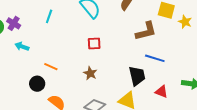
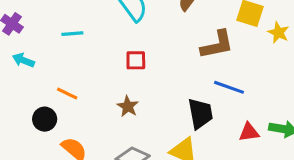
cyan line: (49, 16) -> (72, 34), moved, turned 64
red triangle: (161, 92) -> (249, 132), moved, turned -32

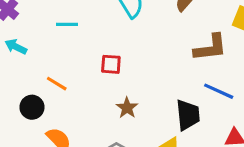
red square: (136, 60) -> (111, 64), moved
brown star: (128, 106) -> (127, 108), moved

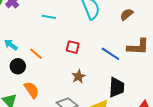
cyan arrow: (16, 47) -> (11, 45), moved
blue line: (219, 91) -> (110, 54), moved

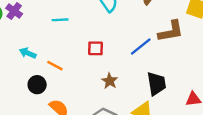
cyan arrow: (11, 45) -> (28, 53), moved
blue line: (110, 54) -> (141, 47), turned -60

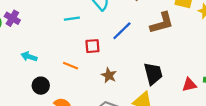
cyan line: (60, 20) -> (72, 19), moved
blue line: (141, 47) -> (122, 31), moved
orange line: (55, 66) -> (71, 66), moved

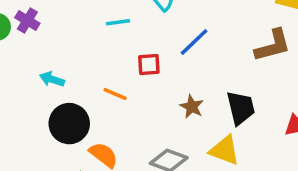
brown L-shape: (162, 23) -> (273, 46), moved
brown star: (109, 75) -> (192, 107), moved
black circle: (41, 86) -> (69, 124), size x1.5

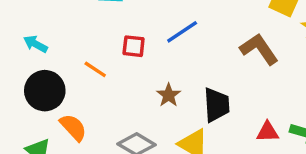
brown L-shape: (273, 46) -> (259, 49), turned -120

